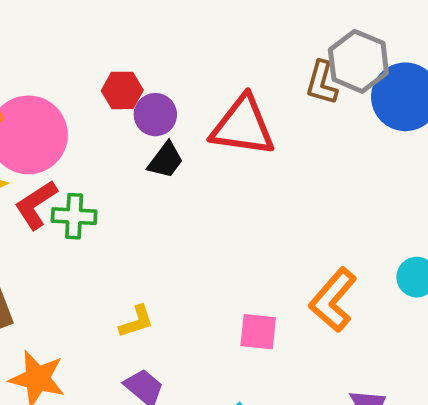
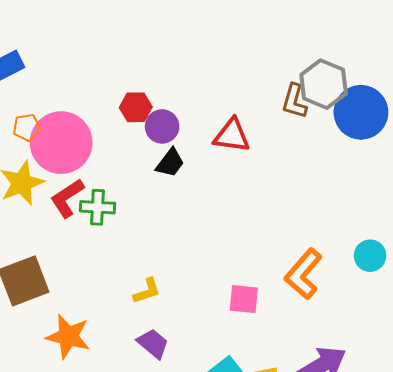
red triangle: (243, 126) -> (232, 136), size x0.7

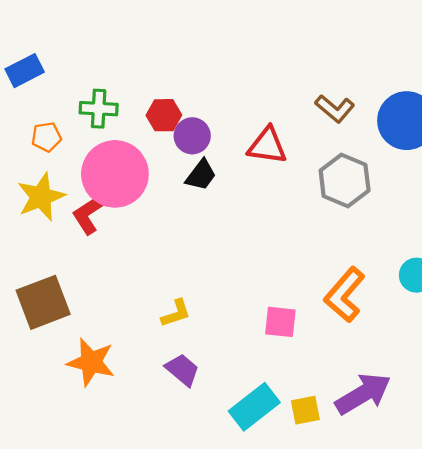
gray hexagon: (324, 84) -> (345, 180), moved
brown L-shape: (294, 101) -> (335, 109), turned -66
pink circle: (61, 143) -> (115, 174), moved
green cross: (97, 207) -> (99, 109), moved

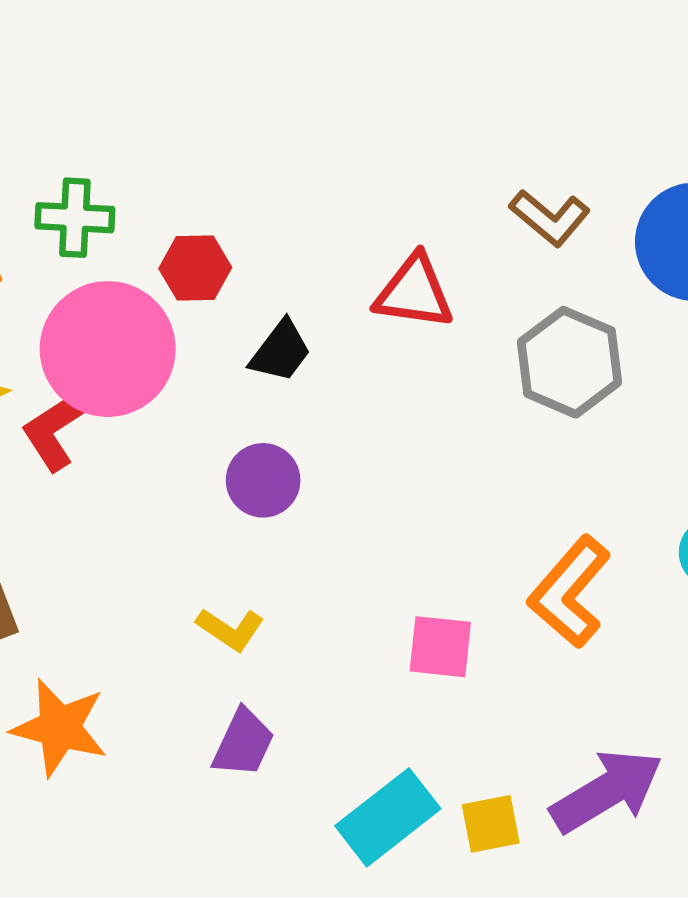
red hexagon: (164, 115) -> (195, 268), moved
purple circle: (192, 136) -> (263, 480), moved
yellow L-shape: (176, 313) -> (230, 629), turned 52
purple trapezoid: (182, 370) -> (243, 743), turned 75

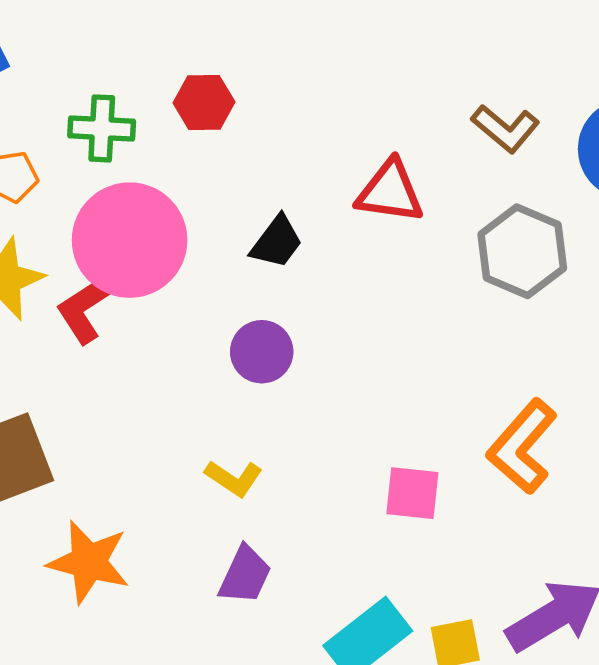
red hexagon: (195, 268) -> (204, 102), moved

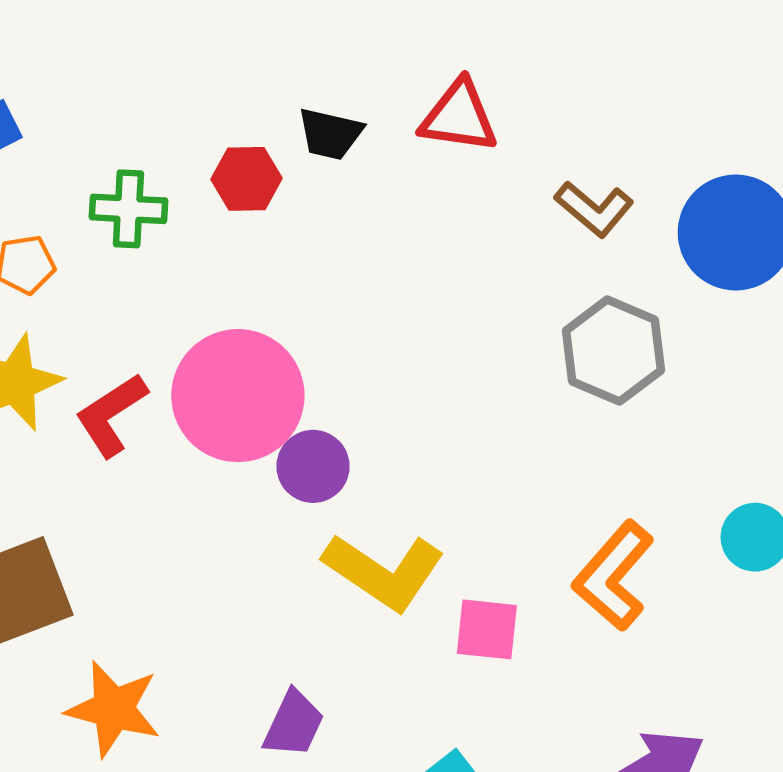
red triangle: (390, 192) -> (459, 117), moved
pink circle: (130, 240) -> (238, 396), moved
black trapezoid: (277, 242) -> (330, 134), moved, turned 66
yellow L-shape: (234, 478) -> (384, 572), moved, size x1.8

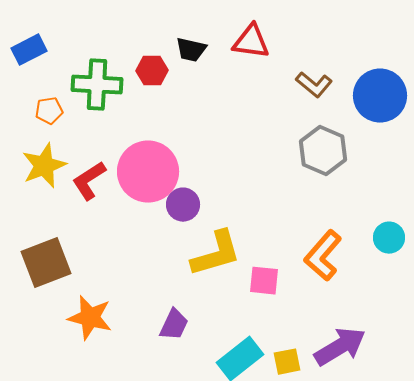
green cross: (128, 209) -> (97, 85), size x1.4
yellow L-shape: (384, 572) -> (216, 254), turned -50

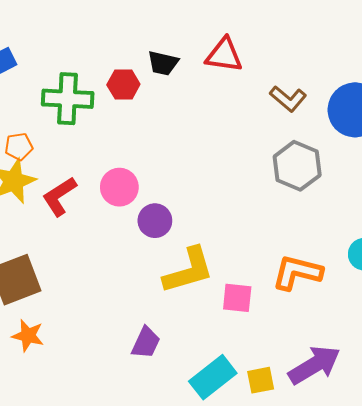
orange pentagon: (49, 111) -> (19, 146), moved
pink circle: (148, 172) -> (119, 187), size x0.6
orange L-shape: (323, 256) -> (297, 272), turned 63
orange star: (90, 318) -> (28, 335), moved, size x0.7

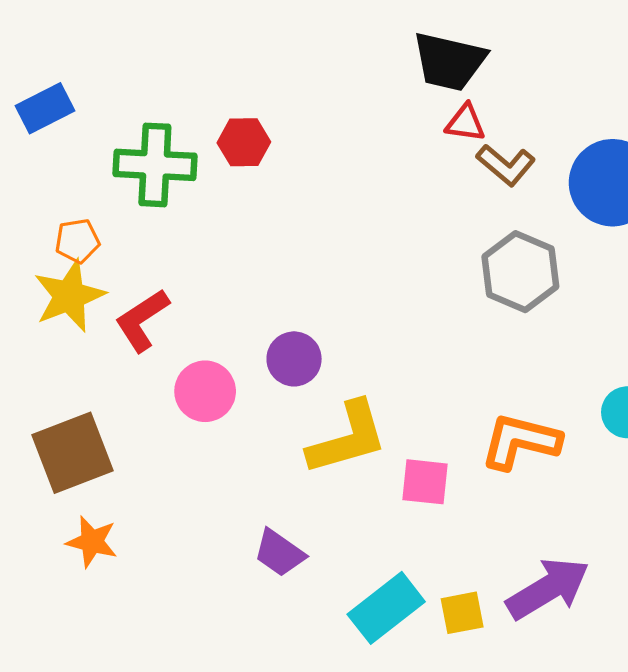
red triangle: (224, 55) -> (465, 123), moved, size x0.7
black trapezoid: (163, 63) -> (449, 61), moved, size x1.5
pink circle: (119, 187) -> (205, 391), moved
purple trapezoid: (146, 343) -> (279, 553), turned 100

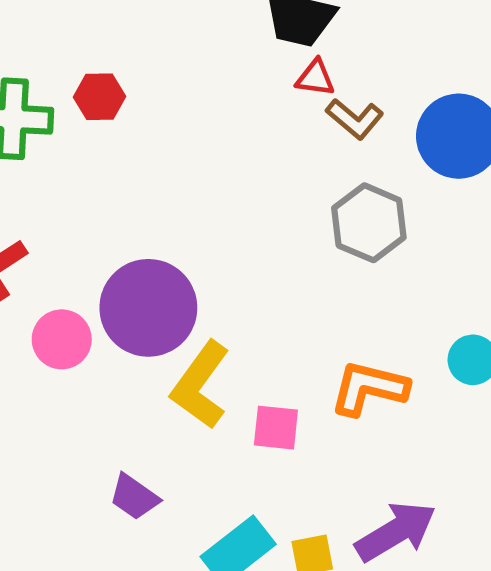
purple circle: (294, 359) -> (148, 308), size x1.8
yellow L-shape: (347, 438) -> (200, 385), turned 142

